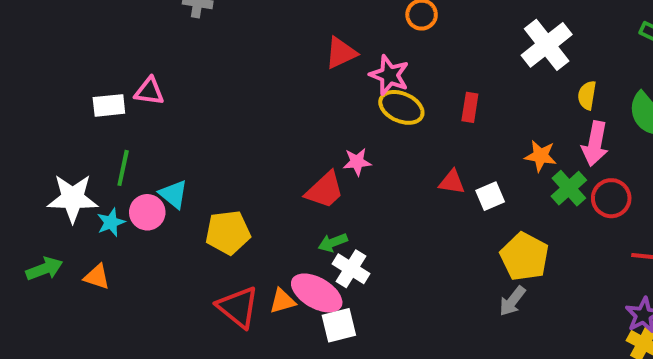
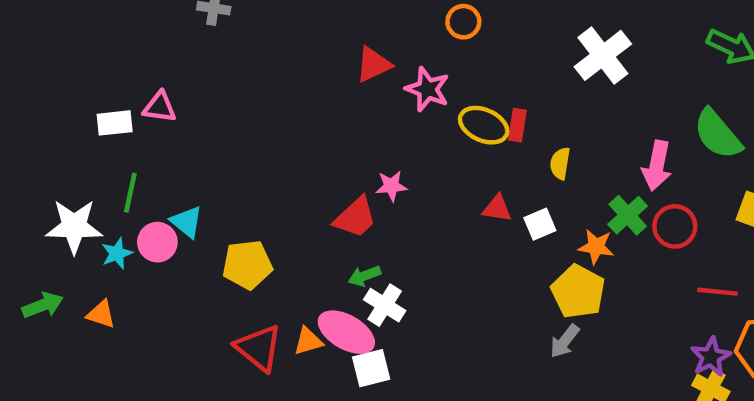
yellow semicircle: (587, 95) -> (560, 163), moved
yellow ellipse: (401, 107) -> (484, 125), moved
orange star: (541, 156) -> (596, 247), moved

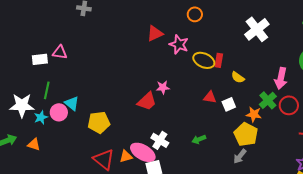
yellow semicircle: (560, 163) -> (238, 77), turned -64
green arrow: (364, 276) -> (199, 139), moved

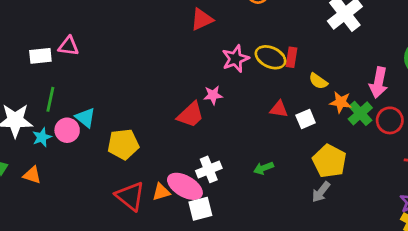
pink star: (179, 44) -> (235, 59), moved, turned 30
orange star: (254, 114) -> (341, 102), moved
white cross: (160, 140) -> (209, 169), turned 36

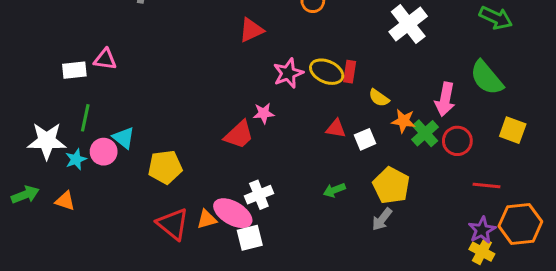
green arrow: (264, 168) -> (334, 190), moved

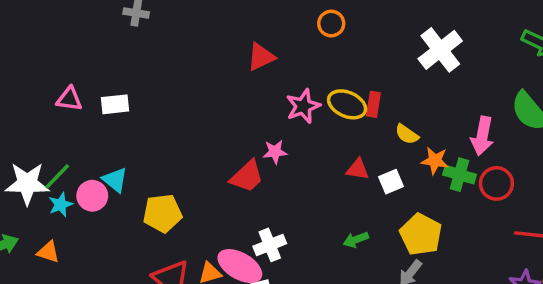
pink triangle: (105, 59) -> (69, 99), moved
white rectangle: (74, 70) -> (115, 104), moved
green line: (85, 118) -> (57, 176), moved, turned 32
green cross: (425, 133) -> (460, 175), turned -32

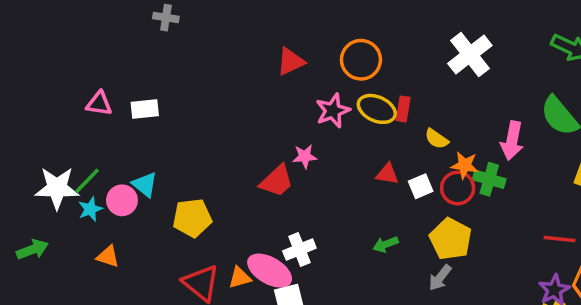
orange circle: (331, 24) -> (361, 60), moved, size x1.5
red circle: (496, 183) -> (458, 188), moved
orange triangle: (48, 252) -> (108, 257), moved

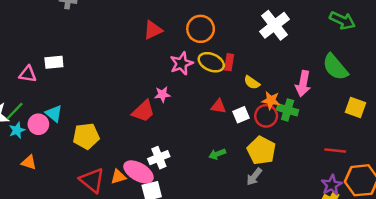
pink triangle: (99, 104) -> (28, 74), moved

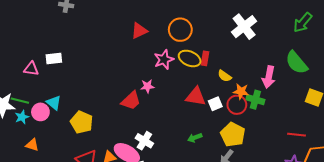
green arrow: (342, 21) -> (303, 22), turned 105
red triangle: (218, 106) -> (196, 97), size x1.5
green line: (15, 111) -> (20, 101), turned 60
yellow pentagon: (86, 136) -> (82, 122), turned 30
white cross: (159, 158) -> (144, 141), turned -36

